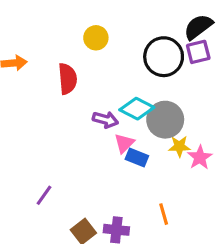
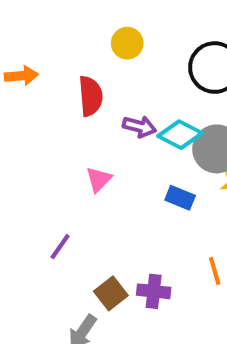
purple arrow: (105, 120) -> (139, 127), moved
pink triangle: (124, 143) -> (99, 179), moved

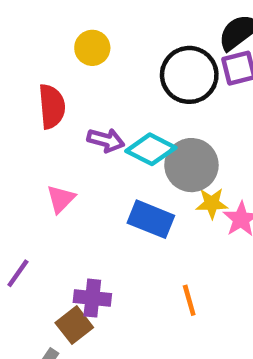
blue rectangle: (180, 198) -> (151, 219), size x1.4
purple cross: (154, 291) -> (92, 298), moved

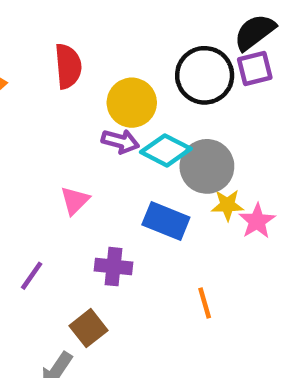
yellow circle: (92, 48) -> (132, 103), moved, size x1.4
red semicircle: (52, 106) -> (68, 66), moved
purple cross: (92, 298) -> (114, 267), moved

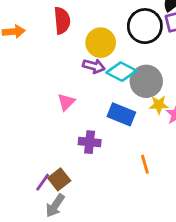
purple line: (32, 276) -> (43, 182), moved
brown square: (89, 328) -> (59, 179), moved

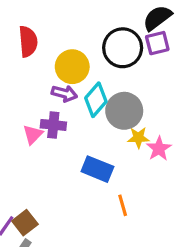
cyan diamond: (121, 72) -> (96, 100), turned -76
blue rectangle: (121, 114) -> (97, 169), moved
purple cross: (90, 142) -> (53, 125), moved

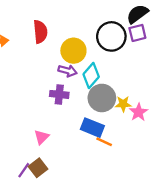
gray circle: (124, 111) -> (102, 98), moved
pink triangle: (33, 134) -> (42, 137), moved
orange line: (123, 205) -> (104, 142), moved, turned -49

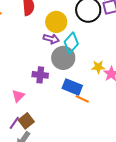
purple cross: (59, 94) -> (40, 75), moved
gray circle: (102, 98) -> (63, 58), moved
pink triangle: (42, 137) -> (18, 96), moved

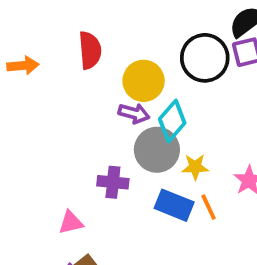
yellow star: (98, 67) -> (195, 167), moved
pink triangle: (18, 96) -> (71, 222), turned 32
orange line: (82, 99) -> (209, 207), moved, turned 40

